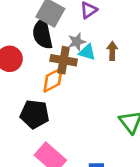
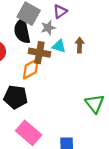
gray star: (77, 42) -> (48, 28), moved

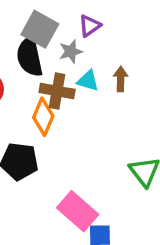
orange diamond: (31, 69) -> (43, 117), turned -40
pink rectangle: (29, 133) -> (78, 211), moved

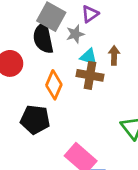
brown cross: (57, 91) -> (90, 75), moved

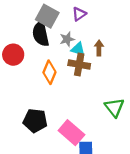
gray star: (75, 34) -> (67, 39), moved
black pentagon: (35, 120) -> (35, 121), moved

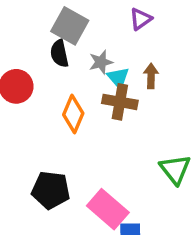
purple triangle: (79, 14) -> (141, 19), moved
black semicircle: (41, 34) -> (59, 54), size x0.7
cyan triangle: (78, 49) -> (118, 78), turned 32

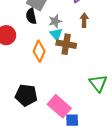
brown arrow: (151, 76) -> (84, 20), moved
cyan triangle: (118, 78) -> (56, 34), moved

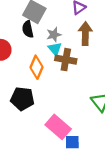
brown arrow: (84, 20) -> (85, 34), size x1.5
black pentagon: (26, 95) -> (22, 99), moved

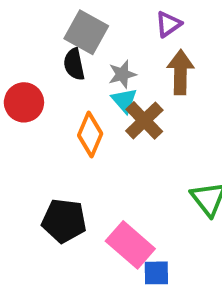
brown cross: (66, 60) -> (144, 120), turned 36
black pentagon: (22, 99) -> (64, 221), moved

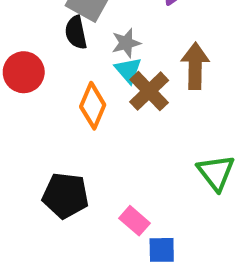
brown arrow: (180, 72) -> (195, 66), moved
pink rectangle: (130, 245) -> (134, 221), size x0.6

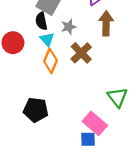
brown arrow: (195, 66) -> (106, 23), moved
cyan triangle: (128, 70) -> (47, 39), moved
pink rectangle: (134, 221) -> (95, 123), moved, size x1.5

